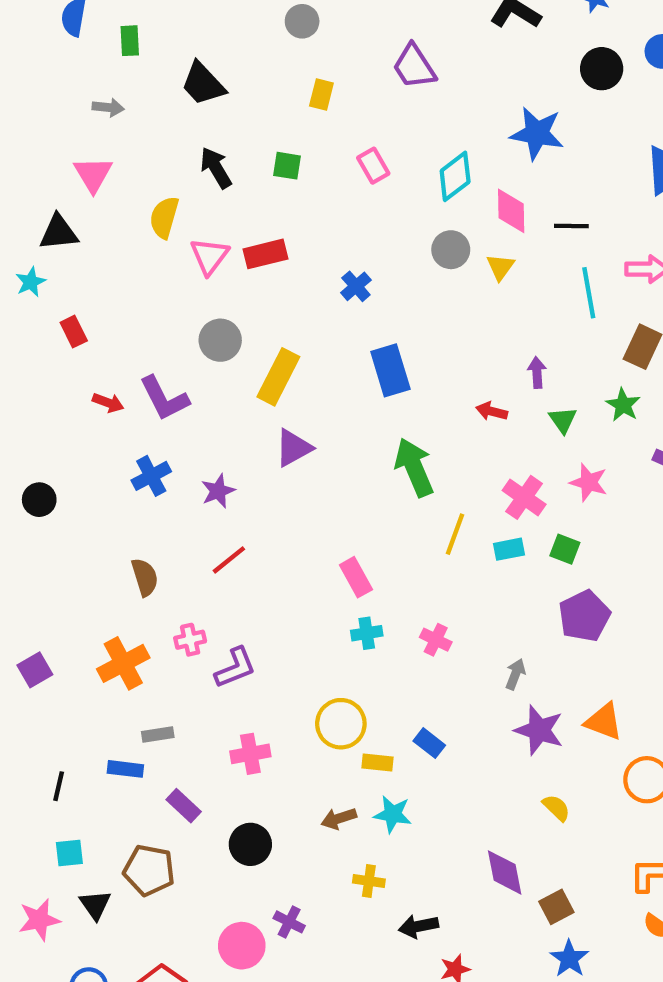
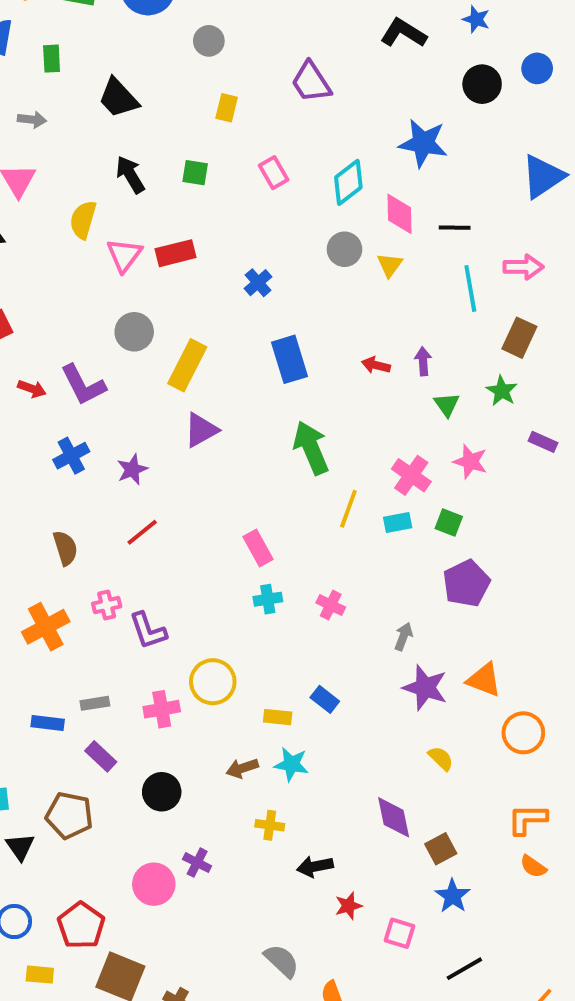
red arrow: (492, 411) -> (376, 365), moved
purple L-shape: (235, 668) -> (148, 631), turned 93
yellow circle: (341, 724) -> (213, 682), moved
gray rectangle: (158, 734) -> (95, 703), moved

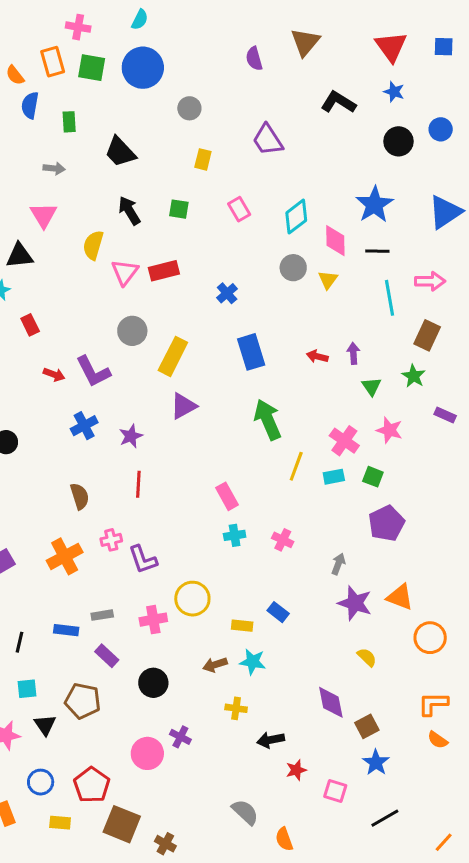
blue star: (423, 143) -> (374, 205), moved, turned 30
red line: (142, 532) -> (138, 484), turned -48

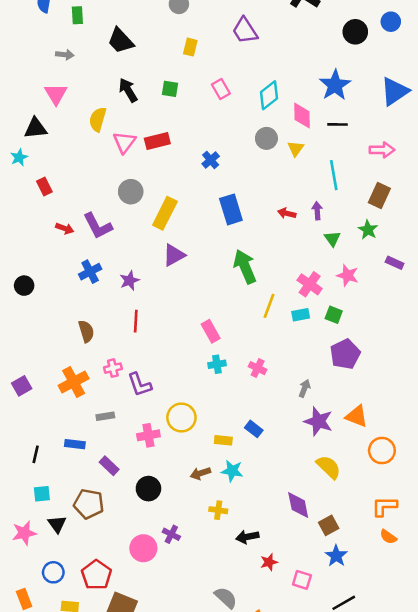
cyan line: (389, 298) -> (334, 175), moved
gray rectangle: (102, 615) -> (105, 416), moved
yellow semicircle: (367, 657) -> (329, 467), size x1.5

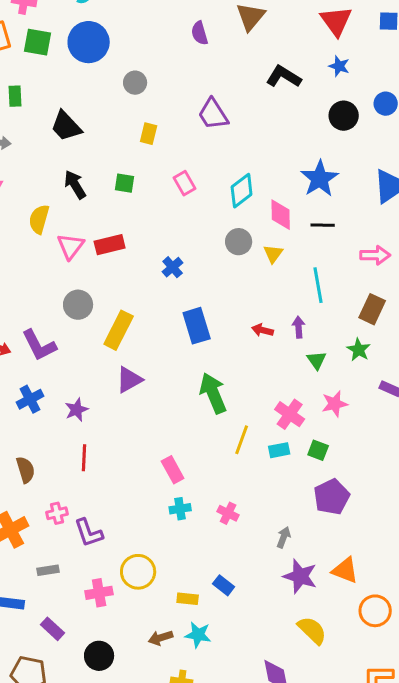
pink star: (348, 275) -> (335, 404), turned -30

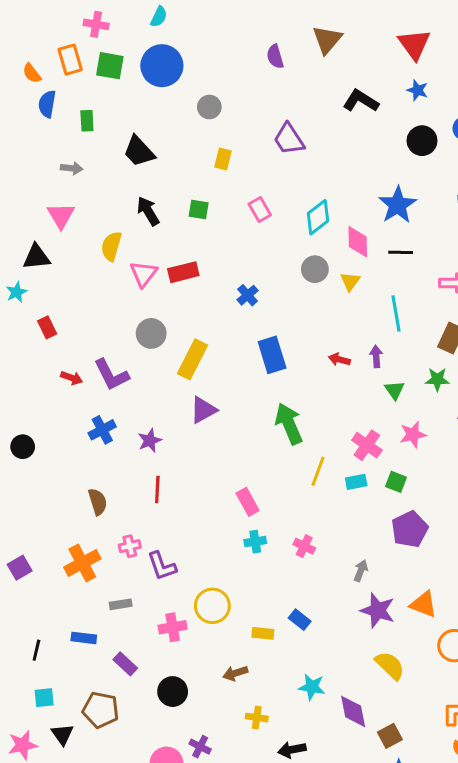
green star: (359, 350) -> (437, 379), turned -30
cyan star: (198, 635) -> (312, 687), moved

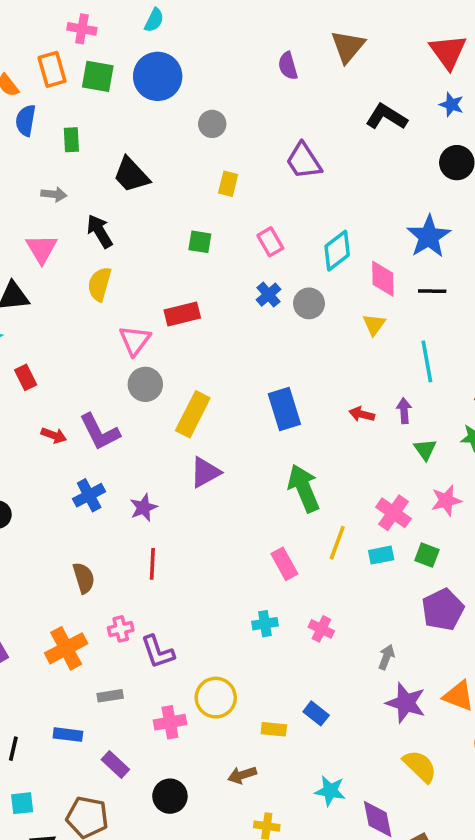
black arrow: (148, 211) -> (100, 231), moved
gray circle: (315, 269) -> (309, 303), moved
pink triangle: (144, 274) -> (135, 340), moved
blue cross: (248, 295) -> (269, 295), moved
pink rectangle: (248, 502) -> (284, 564), moved

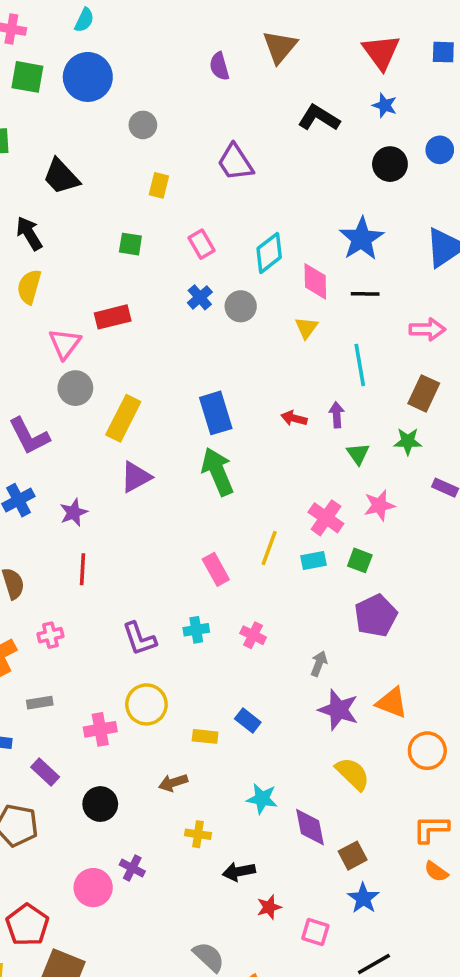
green arrow: (304, 488) -> (218, 472), moved
purple L-shape: (158, 652) -> (139, 639), moved

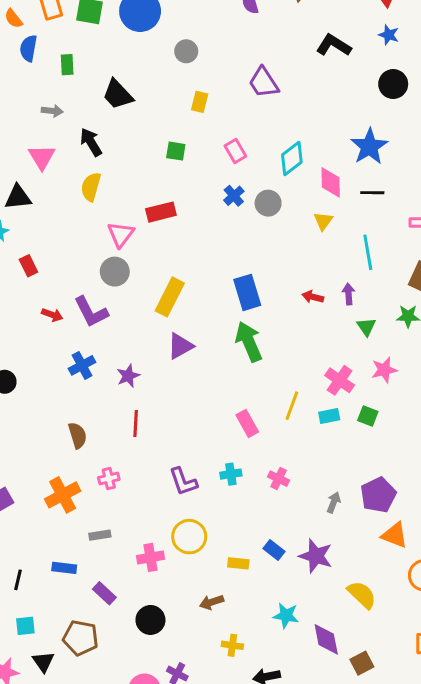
gray circle: (75, 388) -> (115, 272), moved
purple pentagon: (376, 616) -> (378, 495), moved
purple star: (338, 710) -> (316, 556), moved

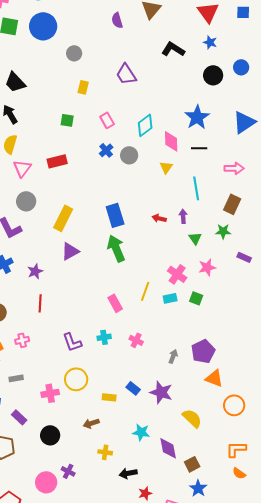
black trapezoid: (118, 94) -> (15, 82), moved
pink triangle: (121, 234) -> (22, 168), moved

